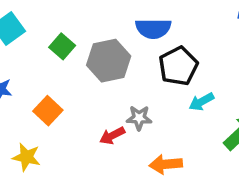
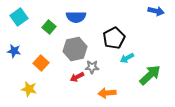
blue semicircle: (153, 28) -> (76, 17), moved
gray hexagon: (109, 61) -> (75, 49), moved

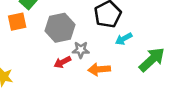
orange square: (41, 63) -> (17, 22), moved, turned 35
orange arrow: (107, 93) -> (99, 69), moved

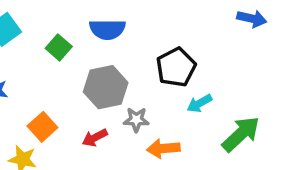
orange square: (17, 22) -> (42, 127), moved, turned -30
red arrow: (62, 62) -> (95, 138), moved

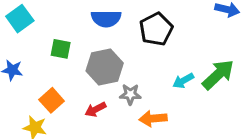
green square: (59, 47) -> (61, 49), moved, turned -30
black pentagon: (176, 67) -> (156, 29), moved
green arrow: (241, 134) -> (218, 75), moved

